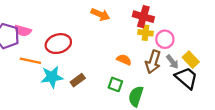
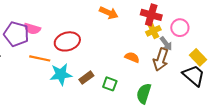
yellow cross: (145, 33) -> (153, 31), turned -32
pink circle: (165, 39) -> (180, 28), moved
gray arrow: (172, 62) -> (166, 44), moved
green square: (115, 84) -> (110, 84), moved

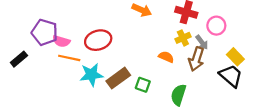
pink semicircle: (32, 29) -> (61, 41), moved
yellow cross: (153, 31) -> (183, 38), moved
brown rectangle: (86, 78) -> (118, 78), size x1.5

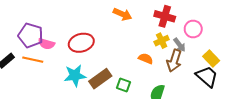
orange line: (69, 58) -> (33, 60), moved

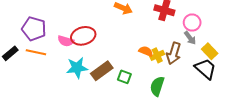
yellow cross: (162, 41) -> (157, 55), moved
pink semicircle: (46, 44) -> (66, 41), moved
gray arrow: (179, 45) -> (190, 38), moved

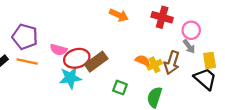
red ellipse: (83, 36) -> (77, 58), moved
yellow rectangle: (210, 51) -> (210, 60), turned 35
brown rectangle: (102, 71) -> (96, 62), moved

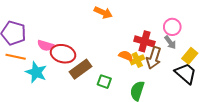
red cross: (162, 17) -> (144, 41), moved
red ellipse: (77, 58) -> (63, 54), turned 30
yellow rectangle: (210, 60) -> (190, 56), turned 49
brown rectangle: (96, 62) -> (81, 69), moved
cyan star: (70, 78) -> (36, 72), moved, turned 30

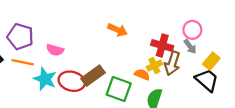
orange arrow: (103, 13) -> (118, 30), moved
red ellipse: (63, 54) -> (72, 81), moved
orange semicircle: (126, 56) -> (142, 75), moved
green square: (104, 82) -> (119, 89), size x1.6

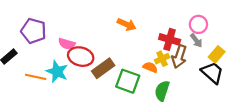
orange line: (23, 62) -> (36, 77), moved
red ellipse: (72, 81) -> (81, 57), moved

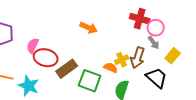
red cross: (170, 39) -> (140, 19), moved
pink semicircle: (67, 44) -> (33, 46), turned 98
cyan star: (57, 72) -> (29, 86), moved
black trapezoid: (212, 73) -> (157, 78), moved

